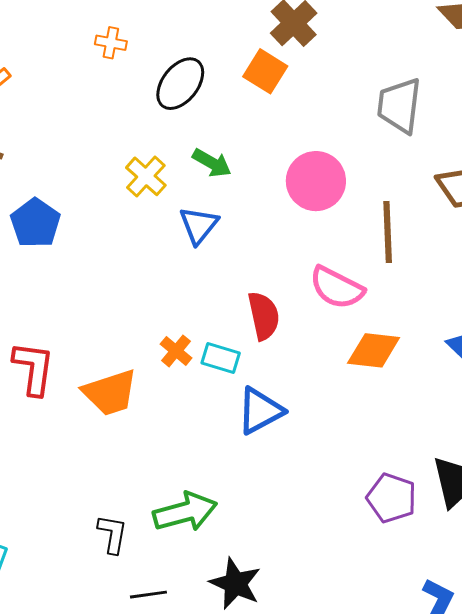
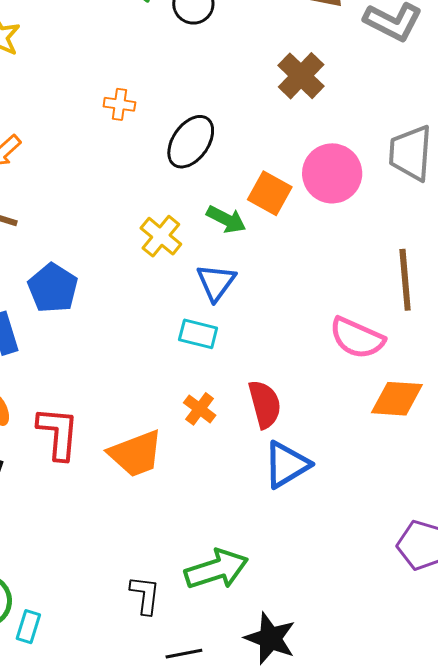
orange square: (265, 71) -> (270, 193), moved
pink circle: (316, 181) -> (332, 173), moved
red semicircle: (264, 316) -> (265, 404), moved
cyan rectangle: (221, 358) -> (198, 334), moved

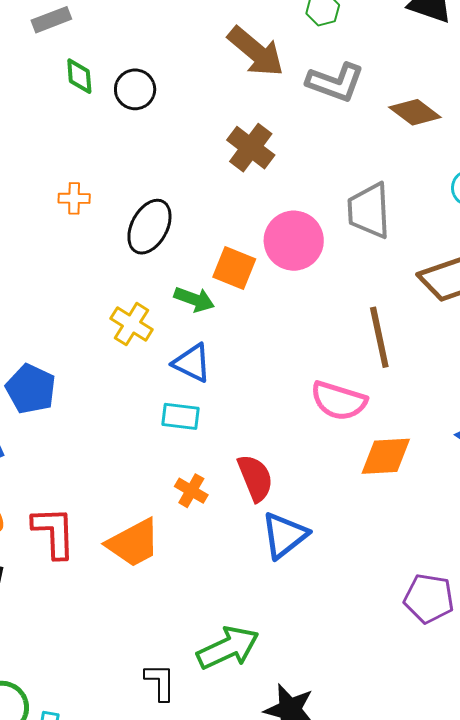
blue triangle: (216, 282) -> (192, 363), turned -33

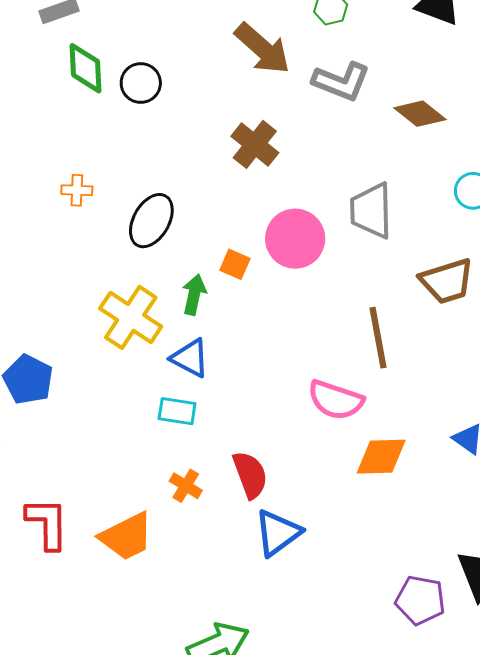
green diamond: (79, 76) -> (85, 68), size x1.4
orange square: (234, 268) -> (235, 264), size x0.7
green arrow: (194, 299) -> (194, 295), turned -99
yellow cross: (132, 324) -> (131, 317), size x1.5

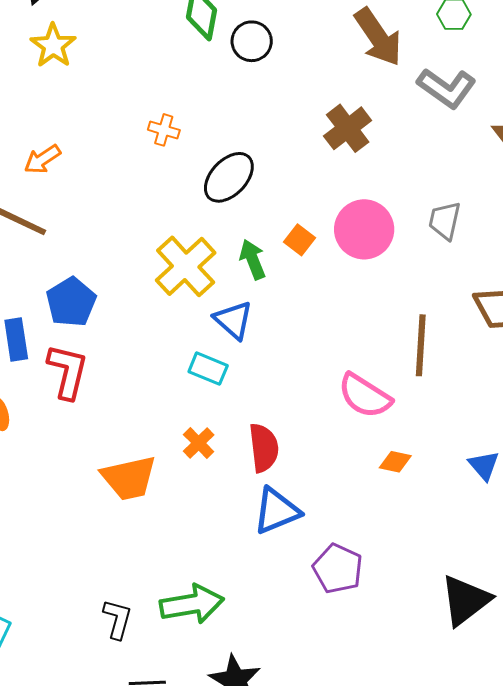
gray trapezoid: (371, 211) -> (445, 221), size x0.7
green arrow: (194, 295) -> (253, 259), turned -48
orange diamond: (381, 457) -> (395, 462), size x0.6
red L-shape: (47, 523) -> (68, 371), moved
purple pentagon: (420, 600) -> (338, 569), moved

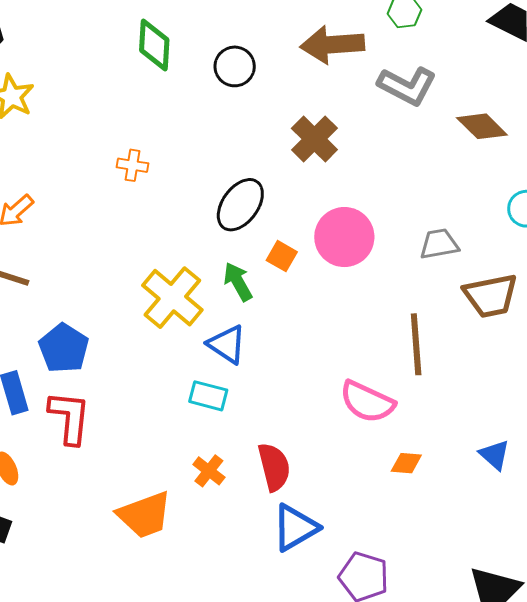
brown arrow: (378, 37) -> (332, 45), turned 128
black circle: (252, 41) -> (235, 66), moved
black ellipse: (229, 177) -> (240, 205), moved
gray trapezoid: (445, 221) -> (439, 244), moved, turned 75

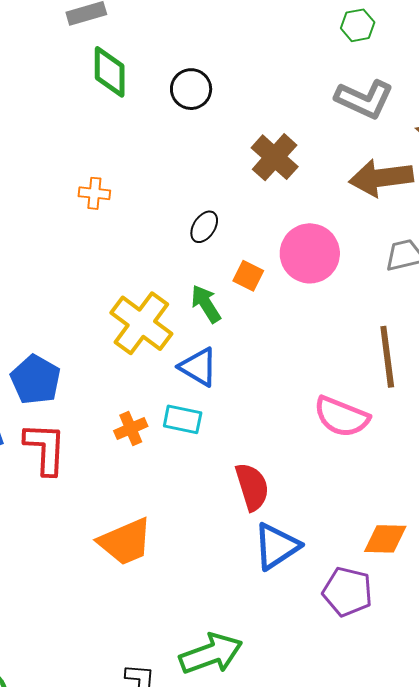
brown arrow: (332, 45) -> (381, 178), moved
black ellipse: (240, 205) -> (204, 227), size x0.6
orange diamond: (406, 463) -> (385, 539), moved, size x1.4
orange cross: (209, 471) -> (131, 429), moved, turned 32

